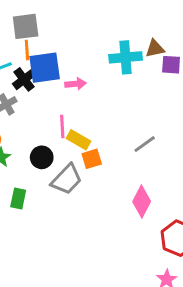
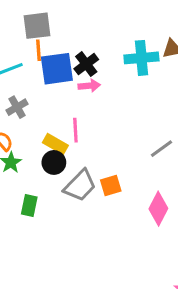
black cross: (24, 79) -> (86, 64), moved
yellow rectangle: (78, 140) -> (55, 144), moved
orange square: (92, 159) -> (111, 186), moved

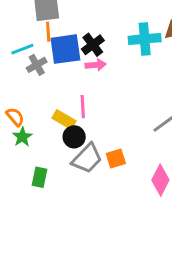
gray cross: (17, 107) -> (37, 65), moved
black circle: (54, 162) -> (74, 137), moved

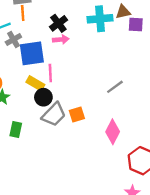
blue square: (65, 49) -> (32, 53), moved

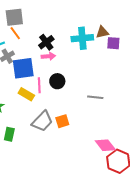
orange line: (23, 13) -> (15, 33), turned -32
gray line: (115, 87) -> (95, 97), turned 42
black circle: (43, 97) -> (57, 81), moved
pink diamond: (113, 132) -> (105, 145), moved, turned -65

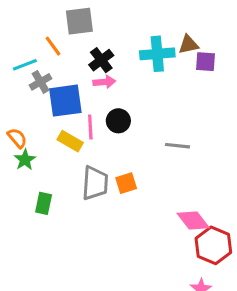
gray square: (14, 17) -> (79, 21), moved
gray trapezoid: (42, 121) -> (95, 183), turned -40

